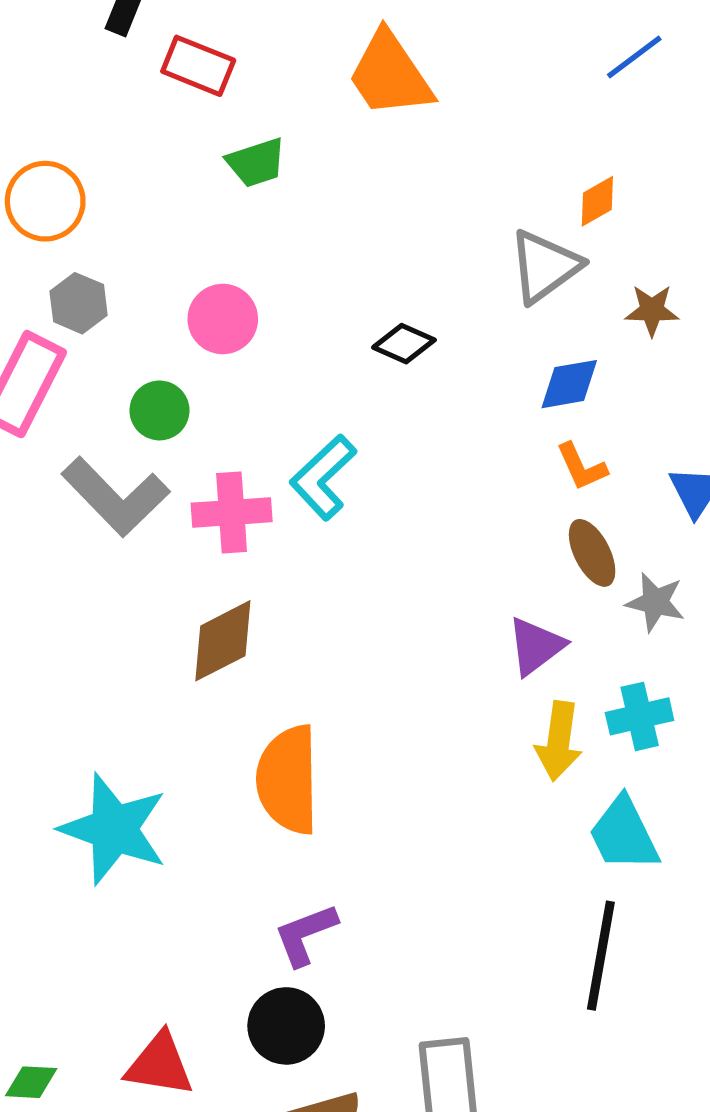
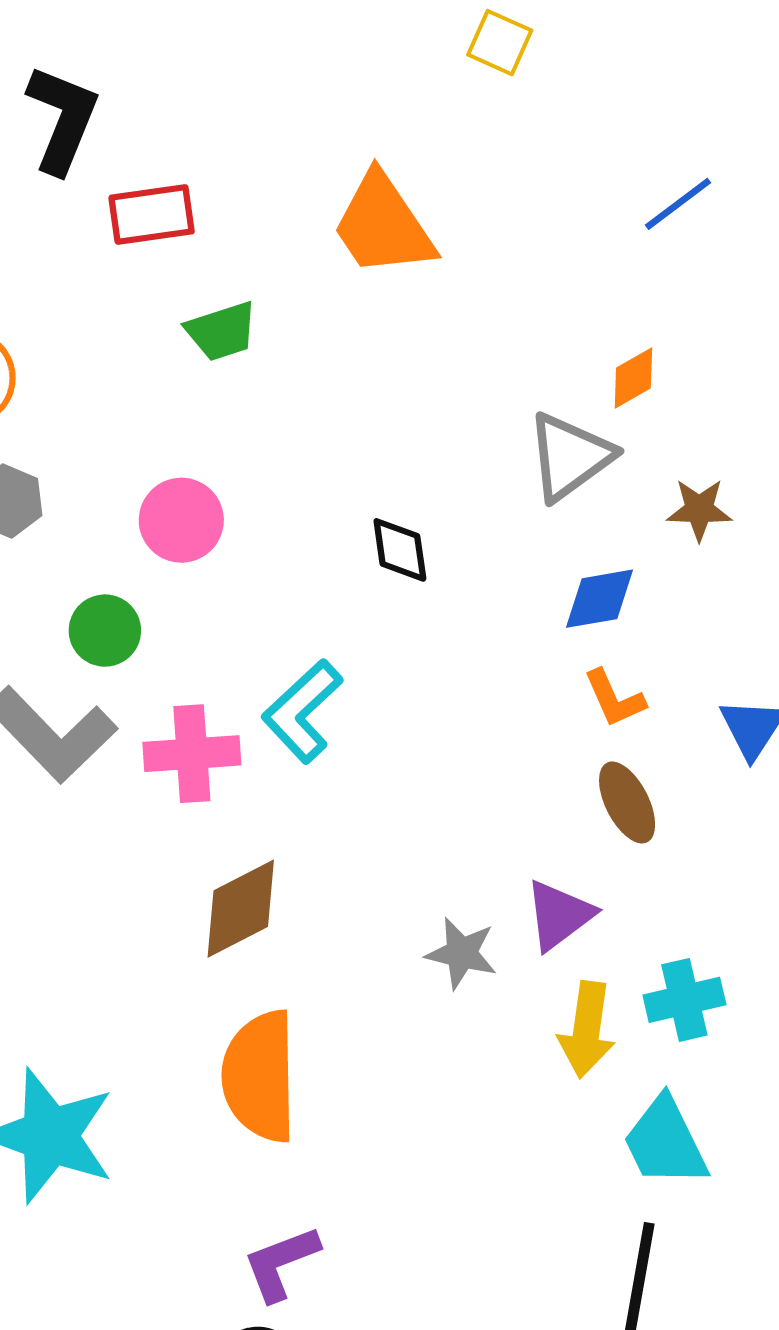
red rectangle: (198, 66) -> (152, 214), turned -30
black diamond: (404, 344) -> (400, 550), turned 58
gray star: (655, 602) -> (462, 953), moved
brown diamond: (223, 641) -> (241, 909), moved

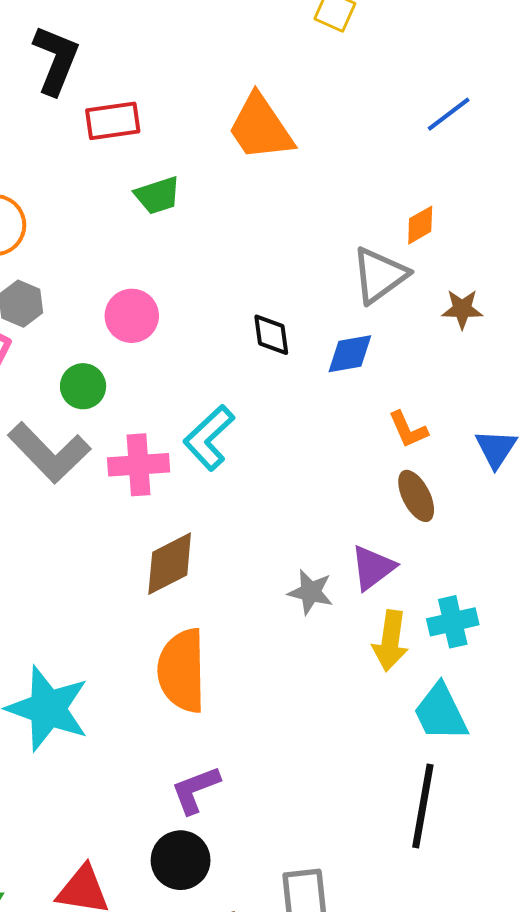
blue diamond: (599, 599) -> (350, 354), moved

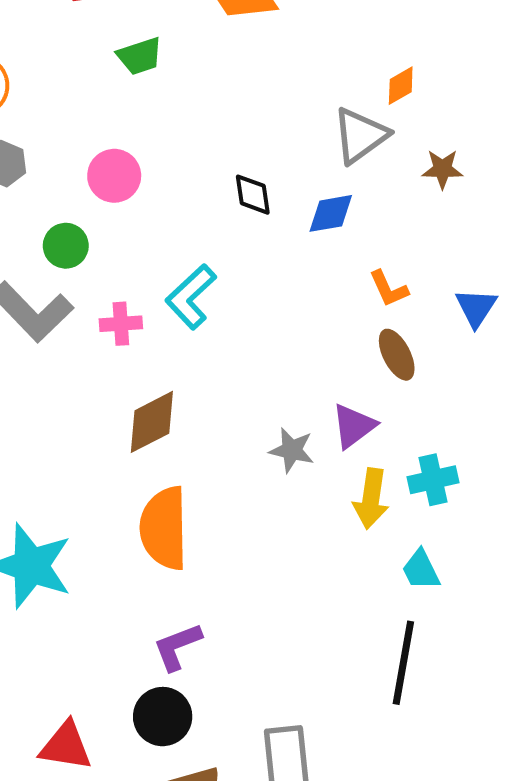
pink cross: (139, 465) -> (121, 324), size x0.7
cyan trapezoid: (441, 713) -> (421, 570), size x0.7

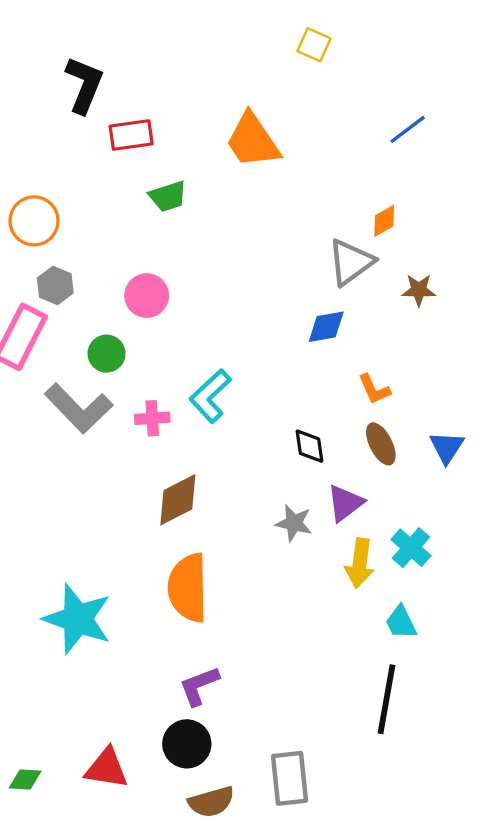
black diamond: (253, 195) -> (309, 446), moved
blue triangle: (476, 308) -> (447, 447), moved
cyan cross: (433, 480) -> (411, 548), turned -36

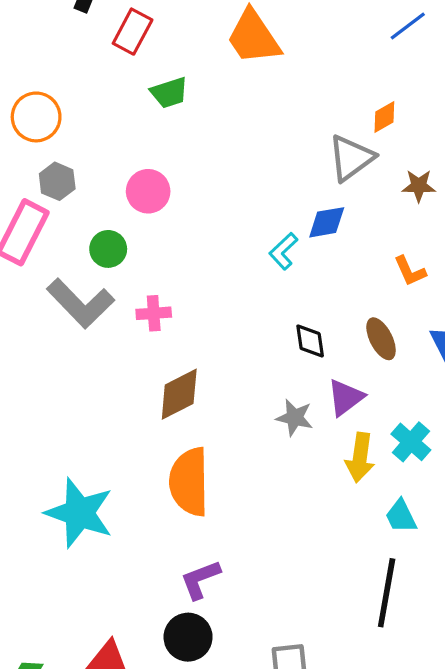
red rectangle: (131, 135) -> (133, 32), turned -54
orange L-shape: (374, 389) -> (410, 271), moved
cyan L-shape: (210, 396) -> (283, 251), moved, size x0.7

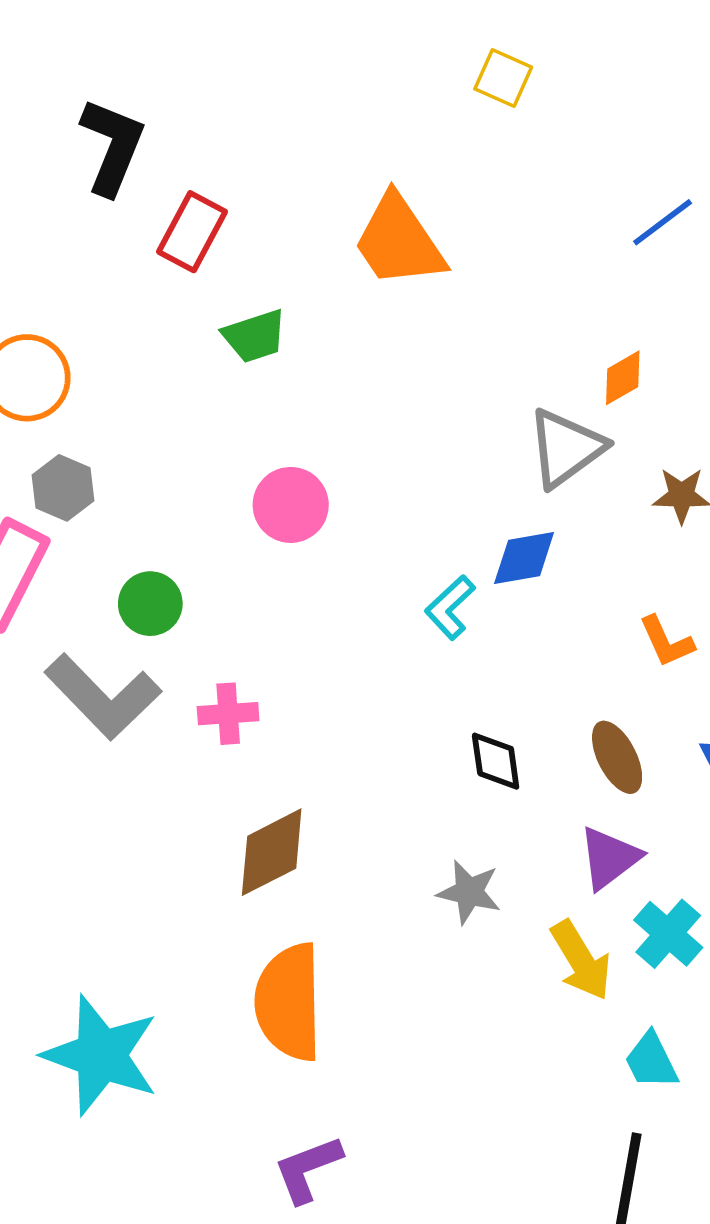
pink circle: (148, 191) -> (291, 505), moved
purple triangle: (346, 398) -> (609, 858), moved
yellow arrow: (360, 457) -> (581, 960), turned -39

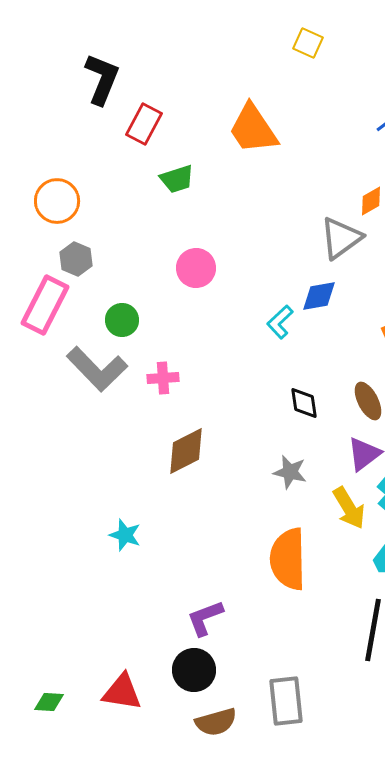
orange semicircle: (289, 1002) -> (288, 559), moved
cyan star: (101, 1055) -> (125, 535), moved, size x0.5

